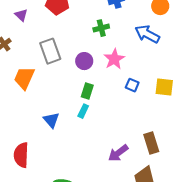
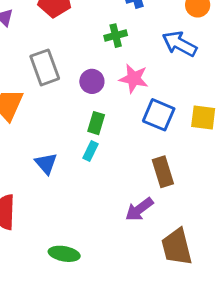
pink star: (114, 59) -> (134, 79), turned -30
blue square: (132, 85) -> (159, 115), size x1.6
brown rectangle: (151, 143) -> (163, 172), moved

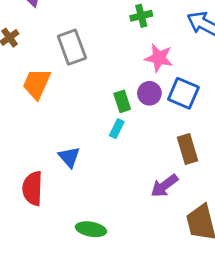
purple circle: (92, 81) -> (149, 93), moved
green rectangle: (96, 123) -> (122, 101), turned -35
blue triangle: (46, 163) -> (69, 157), moved

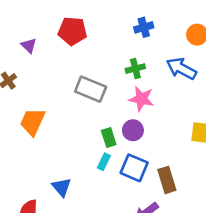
green cross: (141, 16) -> (135, 69), moved
gray rectangle: (72, 47) -> (91, 89), moved, turned -48
blue square: (183, 93) -> (134, 168), moved

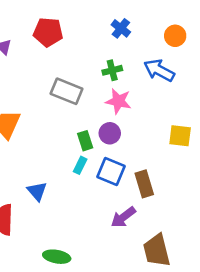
blue cross: (144, 27) -> (121, 28), turned -36

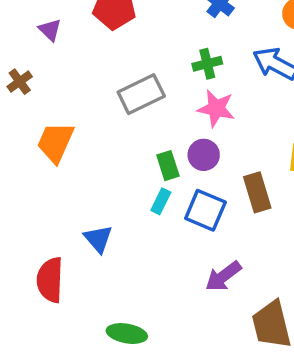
gray rectangle: (67, 91) -> (141, 94), turned -48
brown rectangle: (144, 184) -> (257, 192), moved

